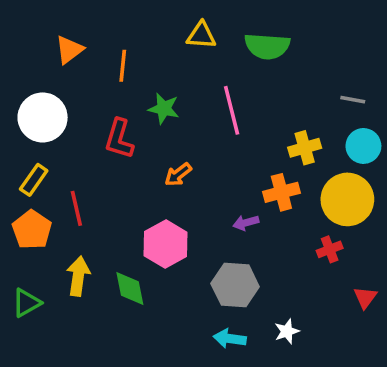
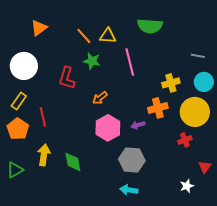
yellow triangle: (201, 35) -> (108, 36), moved
orange line: (123, 66) -> (84, 36), moved, turned -48
pink hexagon: (166, 244) -> (108, 128), moved
white star: (287, 331) -> (187, 186), moved

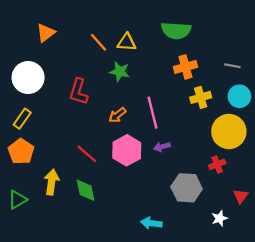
green star: (92, 61) -> (120, 72), moved
pink line: (130, 62) -> (153, 113), moved
orange cross: (158, 108) -> (185, 67), moved
red line: (43, 117) -> (87, 154), moved, turned -36
gray hexagon: (132, 160) -> (187, 188), moved

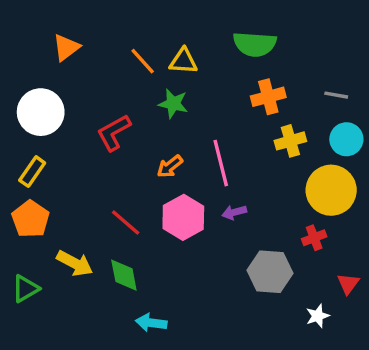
red L-shape: (79, 92) -> (114, 132), turned 44
yellow arrow: (52, 182) -> (75, 263), turned 110
cyan arrow: (151, 223) -> (151, 323), moved

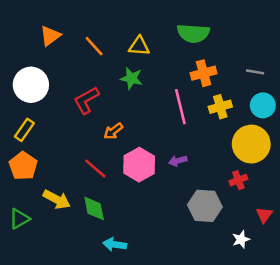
orange line: (143, 61) -> (94, 46), moved
pink line: (221, 163) -> (180, 107), moved
orange arrow: (170, 166) -> (113, 131), moved

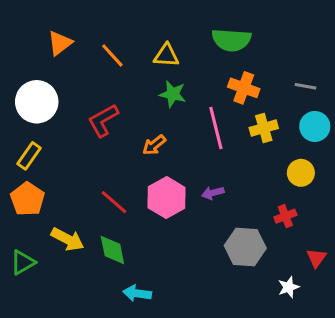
orange cross: (204, 73) -> (244, 88), turned 35
green star: (131, 78) -> (173, 94), moved
orange arrow: (113, 131) -> (154, 145), moved
yellow circle: (251, 144) -> (301, 173), size x0.6

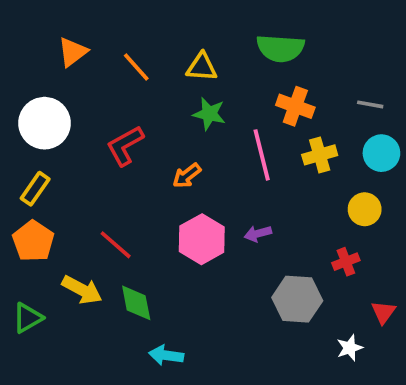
red line: (114, 202) -> (116, 245), moved

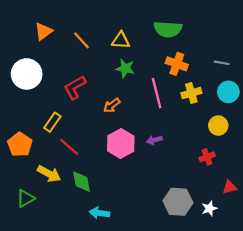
yellow rectangle: (35, 189) -> (52, 122), moved
gray hexagon: (297, 299) -> (178, 202), moved
red triangle: (383, 312) -> (229, 187), turned 40
green triangle: (28, 318) -> (25, 198), moved

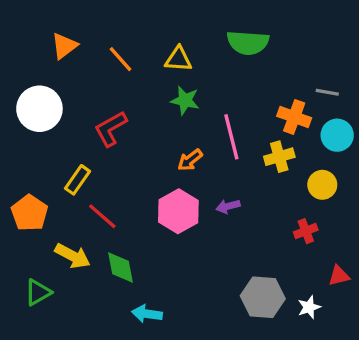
orange cross: (177, 64) -> (294, 117), moved
yellow cross: (191, 93) -> (279, 157), moved
orange arrow: (112, 105) -> (190, 160), moved

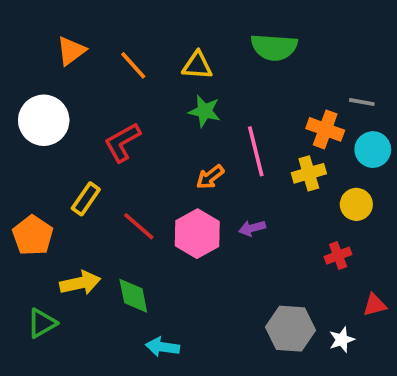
red line: (102, 216) -> (139, 226), moved
yellow arrow: (73, 256) -> (80, 283), turned -40

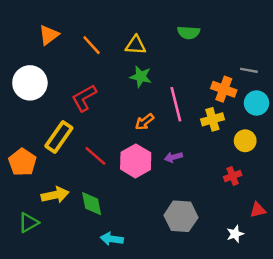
green semicircle: (274, 47) -> (189, 33), size x0.7
yellow rectangle: (86, 199) -> (59, 137), size x1.4
gray hexagon: (291, 329) -> (181, 216), moved

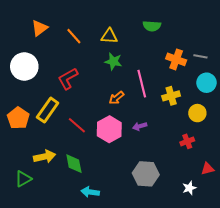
orange cross: (224, 89) -> (176, 59), moved
orange pentagon: (22, 162) -> (18, 118), moved

